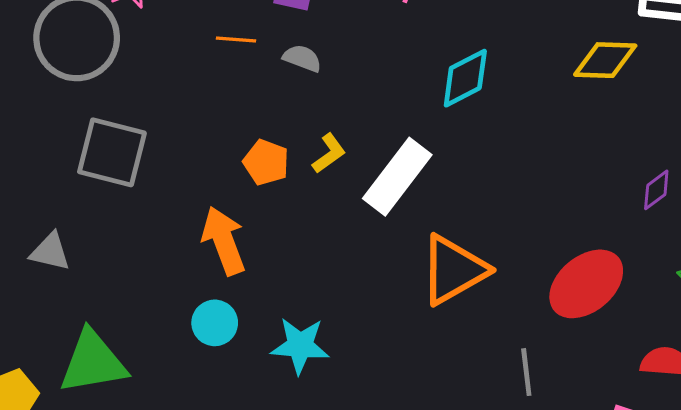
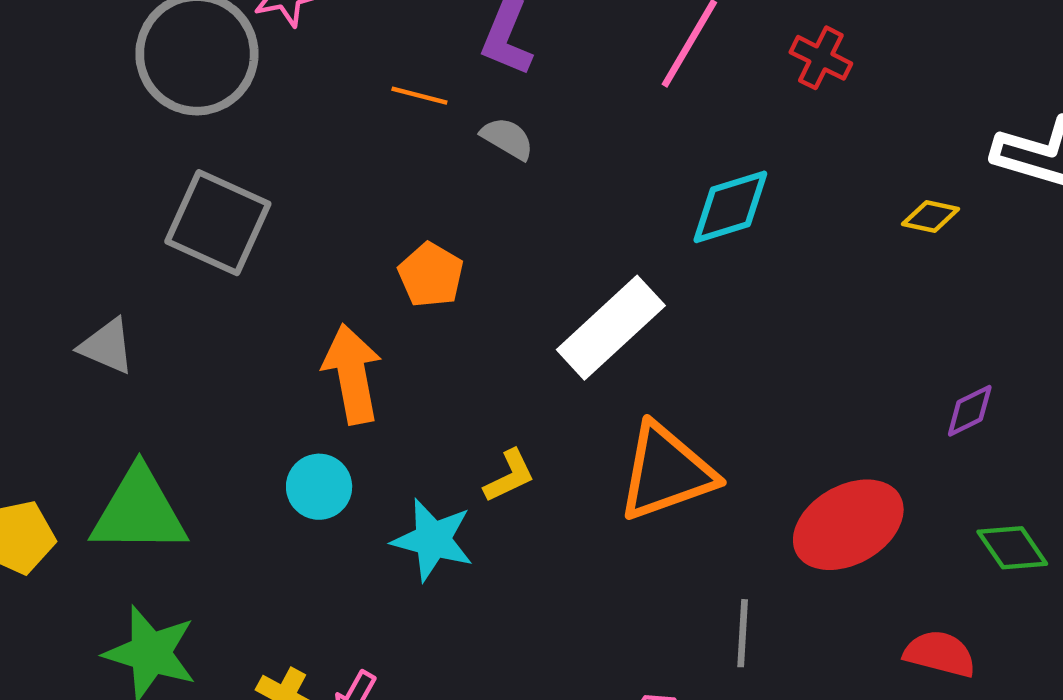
yellow diamond: (605, 60) -> (931, 217), size x0.6
yellow L-shape: (329, 153) -> (509, 476), moved

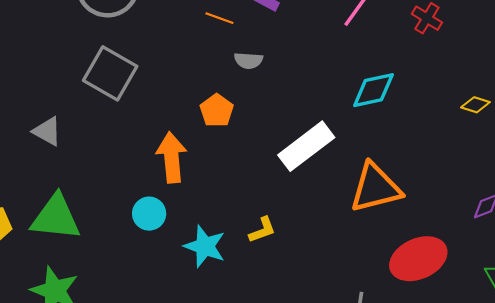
gray semicircle: (507, 138) -> (248, 60), moved, turned 148
orange triangle: (666, 472) -> (375, 188), moved
yellow L-shape: (509, 476) -> (262, 230), moved

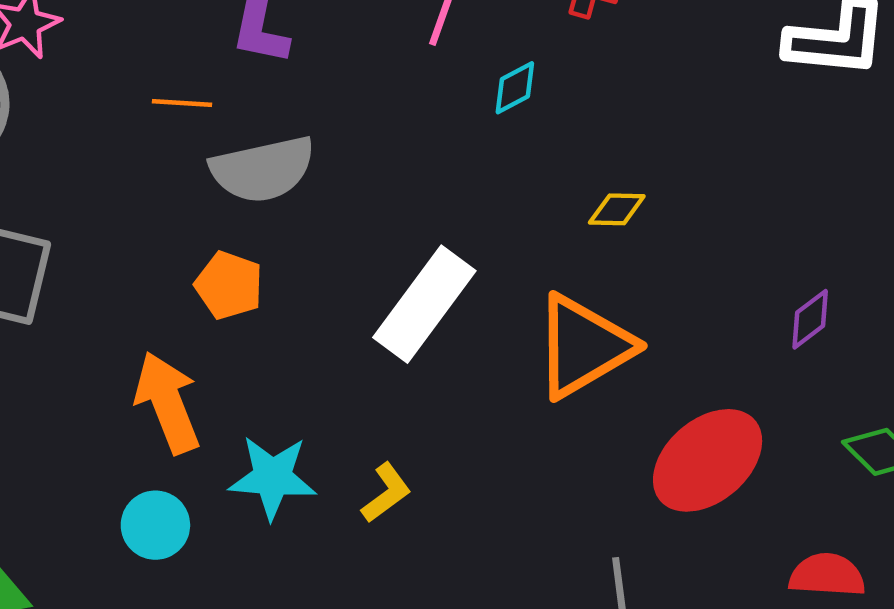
gray semicircle: (248, 60) -> (263, 169), size x1.8
cyan diamond: (373, 90) -> (515, 88), moved, size x0.6
yellow diamond: (475, 105) -> (617, 209), moved
cyan star: (205, 246) -> (272, 477), moved

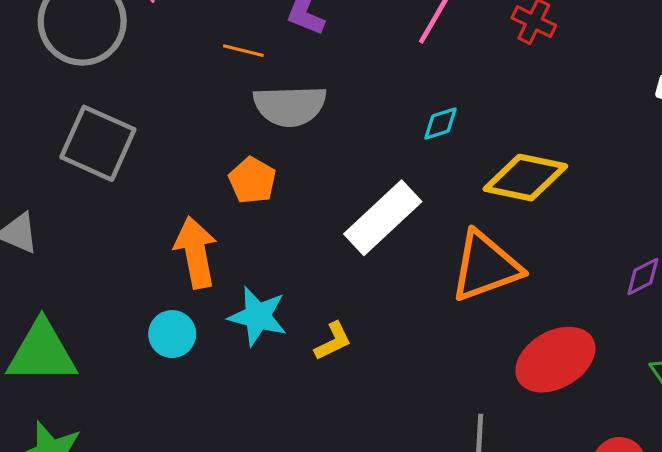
cyan diamond: (515, 88) -> (441, 124), moved
yellow diamond: (617, 209) -> (525, 178), size x2.0

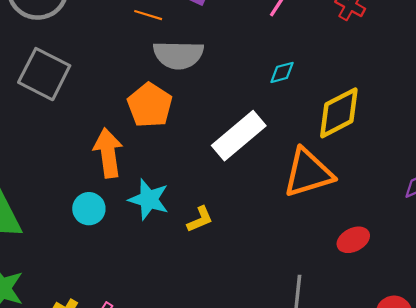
yellow diamond: (525, 178) -> (339, 113), turned -42
orange pentagon: (252, 180) -> (150, 105), size x1.4
red ellipse: (555, 360) -> (353, 240), size x0.6

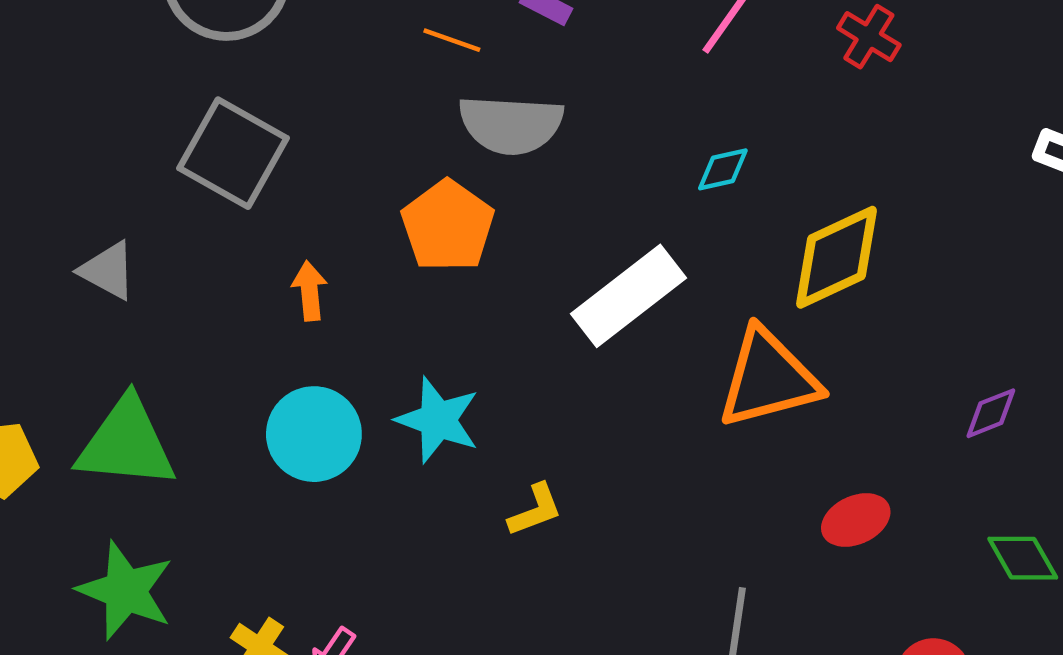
orange arrow: (108, 153) -> (310, 291), moved, size x0.6
cyan circle: (89, 209) -> (314, 434), size x1.4
yellow L-shape: (200, 219) -> (535, 510), moved

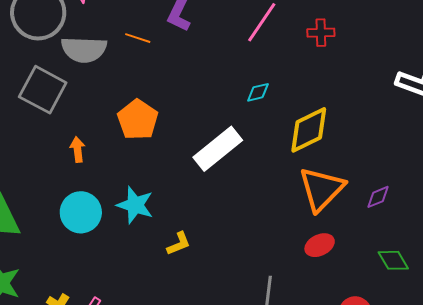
red cross: (869, 37) -> (321, 33), turned -32
gray semicircle: (511, 125) -> (84, 49), moved
orange triangle: (768, 378) -> (322, 189), moved, turned -30

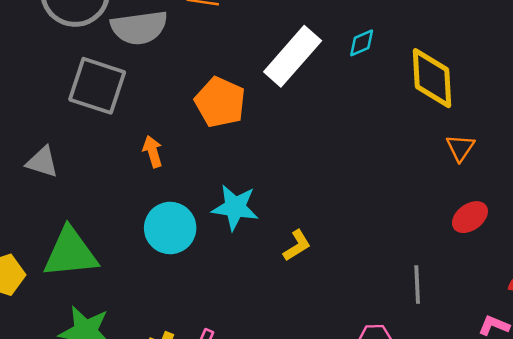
yellow diamond: (309, 130) -> (432, 78), turned -57
white rectangle: (218, 149) -> (293, 56), moved
orange triangle: (322, 189) -> (460, 148), size x0.5

